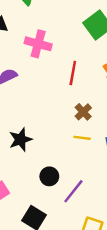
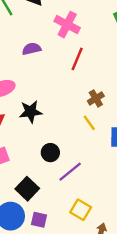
red line: (73, 73) -> (77, 59), moved
yellow line: (82, 138) -> (89, 123), turned 35

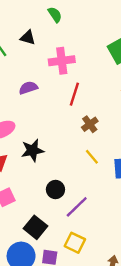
pink cross: (67, 25) -> (62, 61), turned -30
brown cross: (96, 98) -> (90, 124), moved
yellow square: (81, 210) -> (75, 243), moved

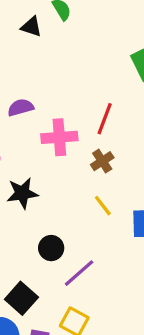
black triangle: (28, 37) -> (31, 27), moved
pink cross: (62, 61) -> (59, 137), moved
red line: (74, 94) -> (105, 119), moved

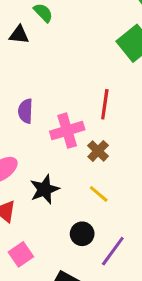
purple semicircle: (21, 107) -> (26, 111), turned -60
brown cross: (102, 161) -> (98, 151), moved
yellow line: (103, 206) -> (99, 194), moved

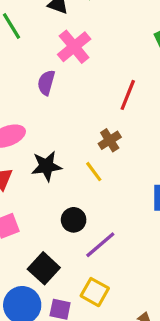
pink cross: (67, 131) -> (74, 47), moved, turned -36
yellow line: (99, 194) -> (94, 172), moved

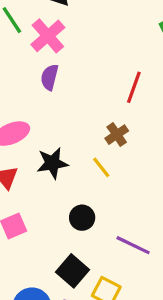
pink cross: (74, 47) -> (48, 36), moved
purple line: (100, 245) -> (133, 245), moved, turned 68
black square: (44, 268) -> (72, 271), moved

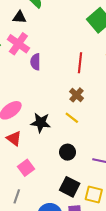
purple semicircle: (49, 77) -> (35, 62), moved
black star: (52, 163) -> (41, 123), turned 30

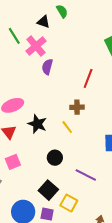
brown cross: (76, 95) -> (77, 107), turned 32

